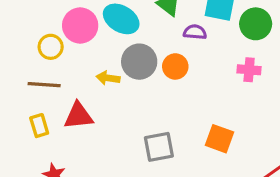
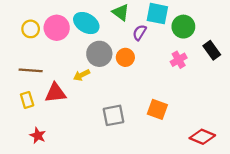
purple semicircle: (195, 32) -> (140, 32), turned -63
yellow circle: (51, 47) -> (31, 29), moved
pink cross: (249, 70) -> (179, 60), turned -35
yellow arrow: (108, 78) -> (82, 75), moved, turned -35

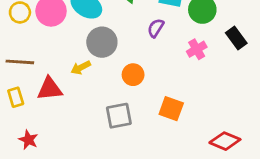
purple semicircle: (140, 32) -> (156, 28), moved
orange circle: (125, 57) -> (133, 75), moved

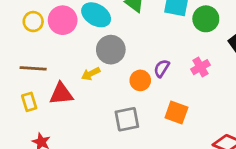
purple semicircle: (156, 28) -> (162, 68), moved
pink cross: (197, 49) -> (200, 67), moved

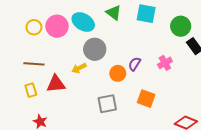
green circle: (206, 19) -> (181, 26), moved

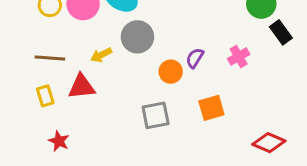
yellow arrow: (79, 68) -> (101, 55), moved
orange square: (146, 99) -> (211, 108), turned -36

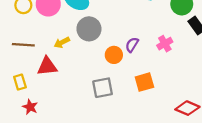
yellow rectangle: (45, 96) -> (20, 82), moved

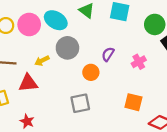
purple semicircle: (132, 45) -> (108, 54), moved
orange square: (144, 82) -> (133, 102), moved, turned 30
red star: (30, 107) -> (27, 121), moved

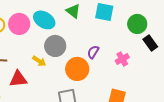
yellow arrow: (42, 61) -> (39, 61), moved, turned -120
orange circle: (91, 72) -> (77, 69), size x1.5

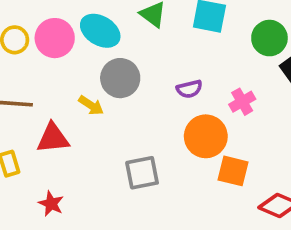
purple semicircle: (93, 52) -> (189, 89), turned -136
orange circle: (77, 69) -> (206, 136), moved

